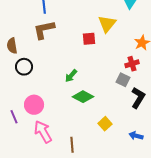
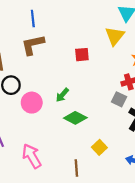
yellow triangle: (107, 24) -> (115, 36), moved
pink circle: (34, 105) -> (32, 103), moved
brown line: (72, 145) -> (76, 168), moved

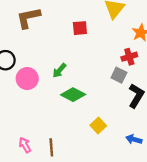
pink arrow: (32, 156) -> (25, 145), moved, size x0.6
brown line: (76, 168) -> (51, 147), moved

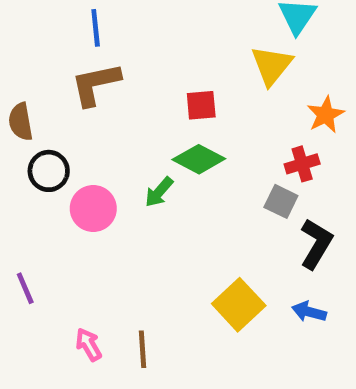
green diamond: (73, 95) -> (199, 159), moved
yellow square: (98, 126) -> (239, 305), size x1.5
blue arrow: (134, 139) -> (309, 312), moved

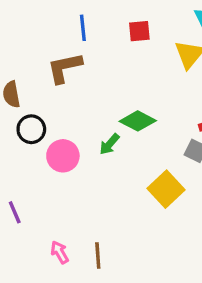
blue line: (96, 28) -> (83, 28), moved
red square: (201, 105) -> (139, 31), moved
yellow square: (239, 305) -> (166, 189), moved

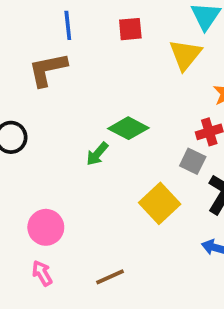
pink circle: (63, 156) -> (46, 227), moved
brown line: (98, 256) -> (110, 277), moved, turned 70

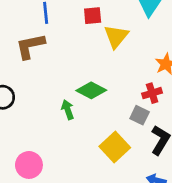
yellow triangle: (185, 55) -> (116, 36), moved
green arrow: (97, 154) -> (68, 110), turned 120

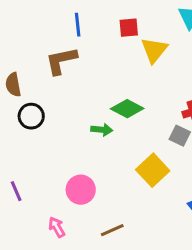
green arrow: (68, 110) -> (102, 130), turned 114
pink circle: (29, 165) -> (81, 190), moved

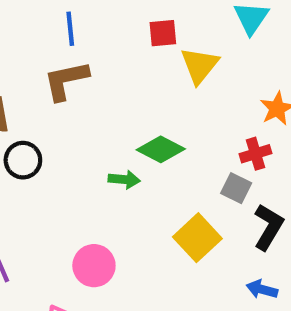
blue line: (78, 25) -> (70, 29), moved

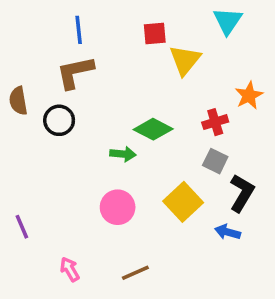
red cross: (255, 154) -> (215, 122), moved
black circle: (23, 160) -> (59, 120), moved
pink circle: (94, 266) -> (118, 207), moved
blue arrow: (262, 289) -> (228, 232), moved

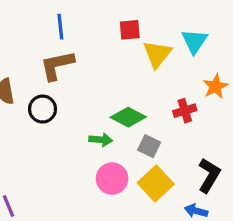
cyan triangle: (228, 21) -> (194, 41), moved
gray square: (215, 161) -> (149, 146), moved
pink circle: (118, 207) -> (112, 179), moved

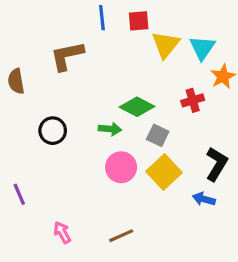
blue line: (60, 27) -> (102, 18), moved
cyan triangle: (194, 41) -> (202, 48), moved
black circle: (43, 109) -> (53, 131), moved

